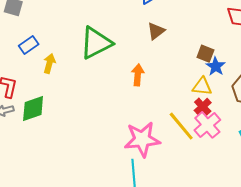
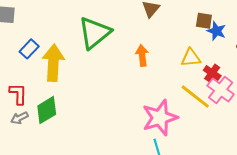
yellow arrow: (49, 64) -> (53, 63), size x1.8
yellow triangle: (202, 86) -> (191, 58), moved

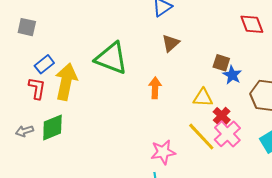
green triangle: (95, 33) -> (111, 58), turned 51
red L-shape: (18, 94) -> (37, 88), moved
pink star: (160, 118) -> (163, 152), size x0.7

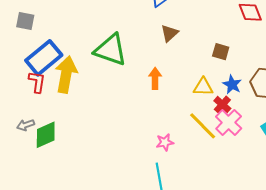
blue rectangle: (44, 64) -> (44, 58), size x1.8
blue star: (232, 75) -> (232, 84), moved
green diamond: (52, 127) -> (46, 135), moved
pink star: (163, 152) -> (165, 142), size x0.7

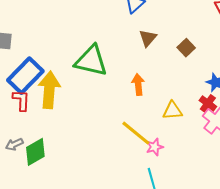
brown square: (221, 52) -> (186, 48), moved, turned 36
yellow triangle: (203, 87) -> (172, 111), moved
yellow line: (203, 126) -> (136, 133), moved

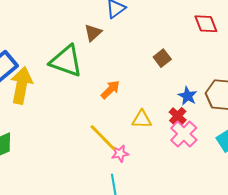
brown triangle: (148, 38) -> (93, 33), moved
orange arrow: (138, 84) -> (110, 90), turned 45

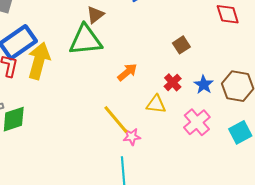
brown triangle: (93, 33) -> (95, 15), moved
green triangle: (66, 61) -> (85, 40), turned -30
red cross: (178, 116) -> (173, 82), moved

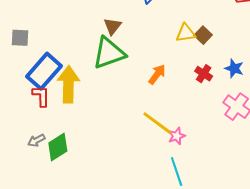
yellow triangle: (156, 104) -> (186, 33), moved

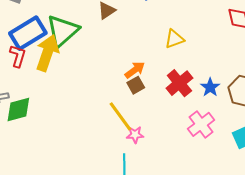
yellow triangle: (186, 33) -> (174, 39), turned -30
brown square: (203, 35) -> (136, 85), moved
green triangle: (109, 53) -> (62, 31), moved, turned -39
red cross: (204, 74) -> (179, 83), size x1.5

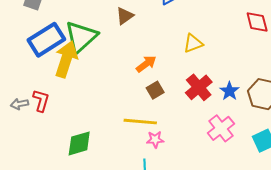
red L-shape: (18, 56) -> (41, 101), moved
orange arrow: (135, 70) -> (146, 64), moved
green diamond: (18, 110) -> (79, 143), moved
yellow line: (120, 116) -> (140, 122), turned -48

